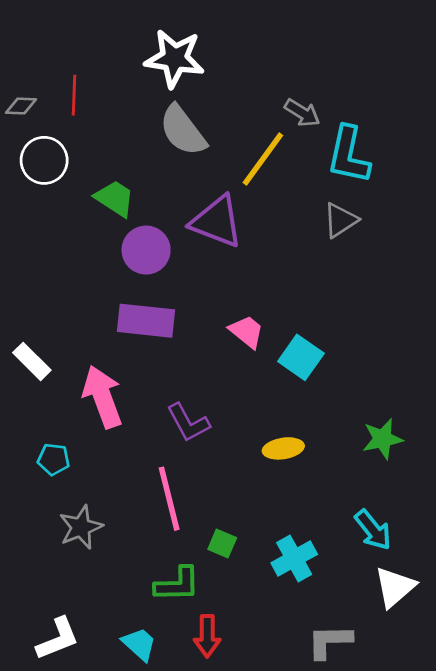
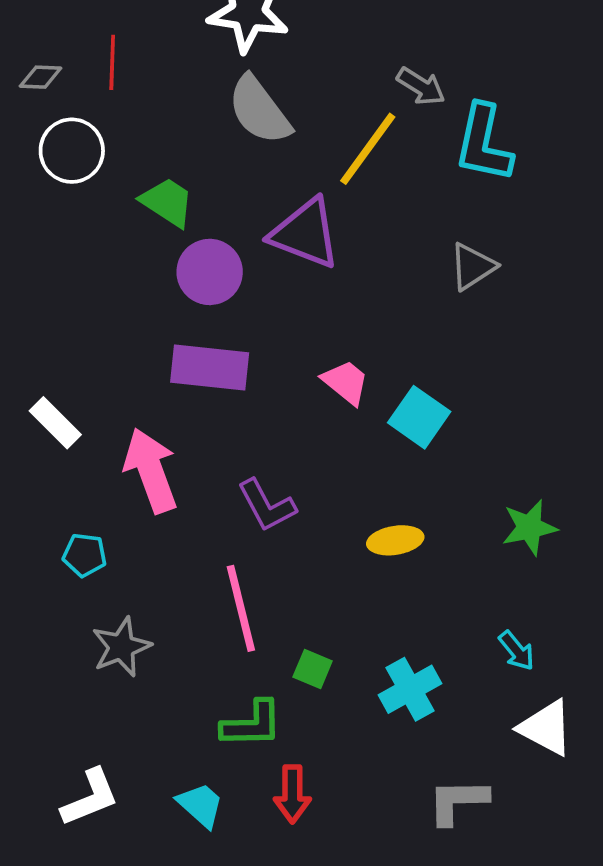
gray triangle: (340, 220) -> (472, 266), moved
cyan arrow: (373, 530) -> (517, 651), size x0.7
white triangle: (395, 587) -> (546, 728), turned -51

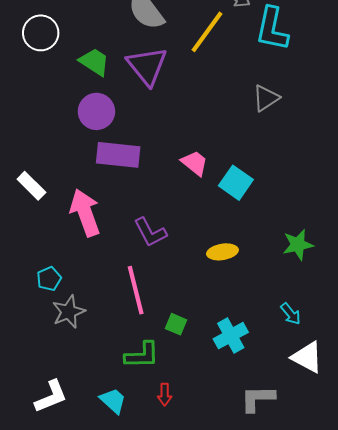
purple triangle: (305, 233) -> (147, 66), moved, turned 30
purple circle: (210, 272) -> (96, 111), moved
cyan pentagon: (85, 555) -> (49, 279), moved, turned -30
red arrow: (292, 794) -> (165, 394), size x0.7

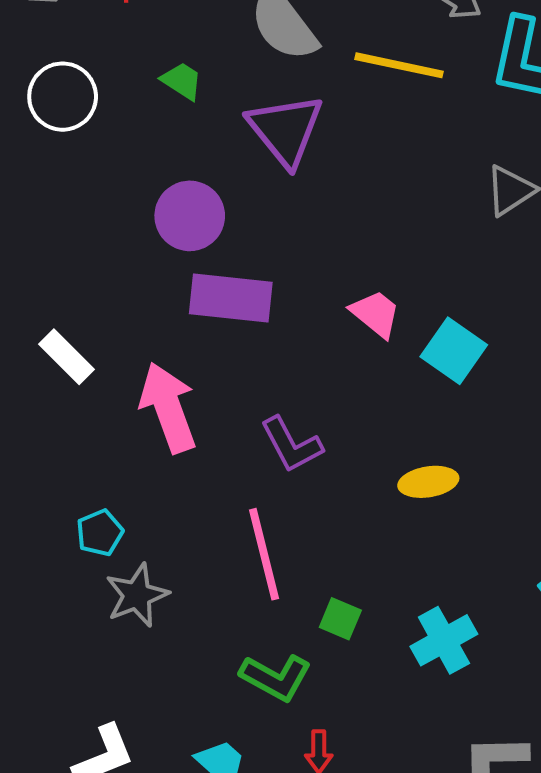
yellow line: (207, 32) -> (399, 65), turned 66
white circle: (41, 33) -> (63, 97), moved
green trapezoid: (94, 62) -> (182, 81), moved, size x0.7
green L-shape: (142, 355) -> (276, 677), turned 30

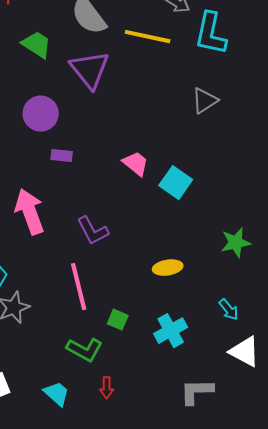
green trapezoid: (182, 81) -> (37, 45), size x1.4
purple rectangle: (231, 298) -> (62, 156), size x0.5
yellow ellipse: (428, 482) -> (168, 268), moved

